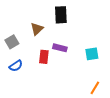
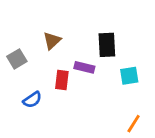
black rectangle: (61, 15) -> (107, 45), moved
blue semicircle: (16, 66) -> (32, 100), moved

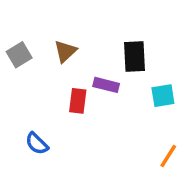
gray square: (17, 59) -> (19, 55), moved
blue semicircle: (32, 100) -> (37, 144), moved, turned 78

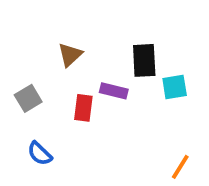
gray square: (19, 55) -> (28, 98), moved
cyan square: (163, 96) -> (175, 87), moved

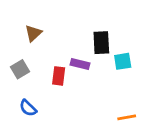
brown triangle: (70, 55) -> (33, 33), moved
orange line: (180, 167) -> (127, 117), turned 48

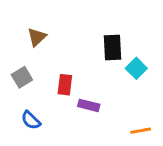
cyan square: (123, 61) -> (136, 68), turned -36
purple rectangle: (80, 64) -> (89, 105), moved

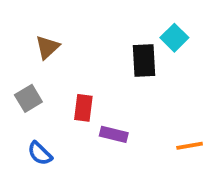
cyan square: (136, 68) -> (174, 38), moved
orange line: (141, 131) -> (190, 146), moved

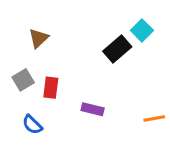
black rectangle: (144, 60) -> (117, 49), turned 52
red rectangle: (83, 108) -> (51, 88), moved

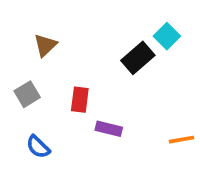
red rectangle: (51, 88) -> (80, 100), moved

